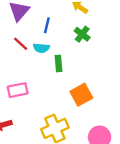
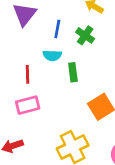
green cross: (82, 34) -> (85, 35), moved
red line: (21, 44) -> (27, 74), moved, turned 49

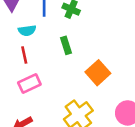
cyan semicircle: (52, 55) -> (27, 31), moved

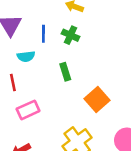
red line: (24, 55) -> (13, 83), moved

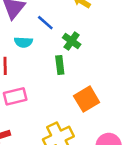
blue line: (43, 34) -> (45, 23), turned -60
green cross: (71, 35) -> (72, 41), moved

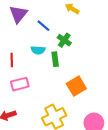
cyan semicircle: (23, 42) -> (38, 50), moved

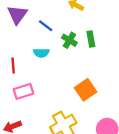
green rectangle: (55, 59) -> (91, 39), moved

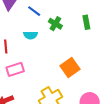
green rectangle: (91, 39) -> (86, 22), moved

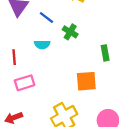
green rectangle: (86, 22) -> (105, 53), moved
orange square: (70, 67) -> (86, 81), turned 30

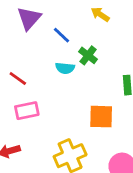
cyan semicircle: (42, 44) -> (65, 68), moved
red line: (14, 57) -> (18, 78), turned -56

